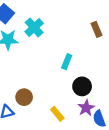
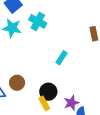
cyan cross: (34, 27) -> (38, 21), turned -30
black circle: (82, 86) -> (48, 92), moved

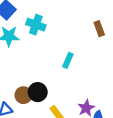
black circle: (48, 92) -> (38, 92), moved

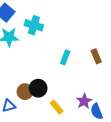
brown rectangle: (99, 29) -> (96, 56), moved

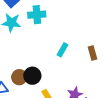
cyan cross: (34, 25) -> (37, 15), turned -30

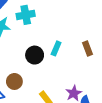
black circle: (32, 76) -> (35, 55), moved

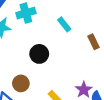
cyan rectangle: (56, 48) -> (64, 24), moved, turned -56

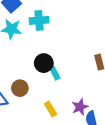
cyan rectangle: (64, 24) -> (54, 72), moved

